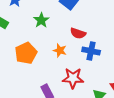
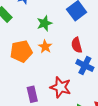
red semicircle: (78, 33) -> (77, 45), turned 42
orange star: (60, 50) -> (45, 47), moved

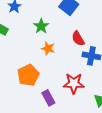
orange pentagon: (21, 51) -> (28, 75), moved

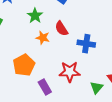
red semicircle: (78, 39) -> (61, 28), moved

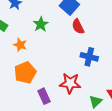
red semicircle: (61, 28) -> (78, 27), moved
orange star: (43, 38) -> (20, 45), moved

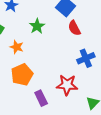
blue cross: (89, 57) -> (86, 58), turned -36

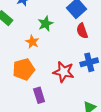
orange star: (17, 47) -> (32, 42), moved
red star: (67, 85) -> (64, 72), moved

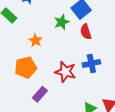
green star: (46, 24) -> (62, 22), moved
purple rectangle: (39, 95) -> (40, 94), turned 56

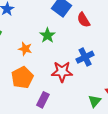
green star: (62, 22) -> (47, 35), moved
red semicircle: (86, 32) -> (84, 20), moved

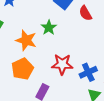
orange star: (25, 49) -> (26, 40), size x1.5
blue cross: (85, 57) -> (88, 72), moved

